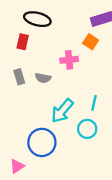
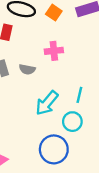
orange square: (91, 42) -> (54, 13), moved
blue circle: (42, 142) -> (54, 149), moved

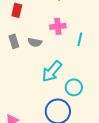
cyan line: (79, 95) -> (80, 39), moved

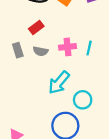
red rectangle: (17, 10) -> (36, 27), moved, turned 40
pink cross: (58, 26) -> (68, 47), moved

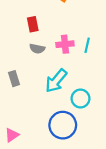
red rectangle: (36, 27) -> (33, 24), turned -64
gray rectangle: (18, 50) -> (14, 79), moved

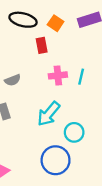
red rectangle: (33, 24) -> (42, 45), moved
gray semicircle: (37, 49) -> (13, 80), moved, turned -32

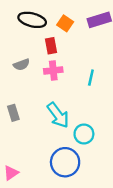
pink cross: (58, 75) -> (53, 70), moved
gray semicircle: (13, 80) -> (22, 65), moved
cyan arrow: (49, 114) -> (58, 115), turned -76

